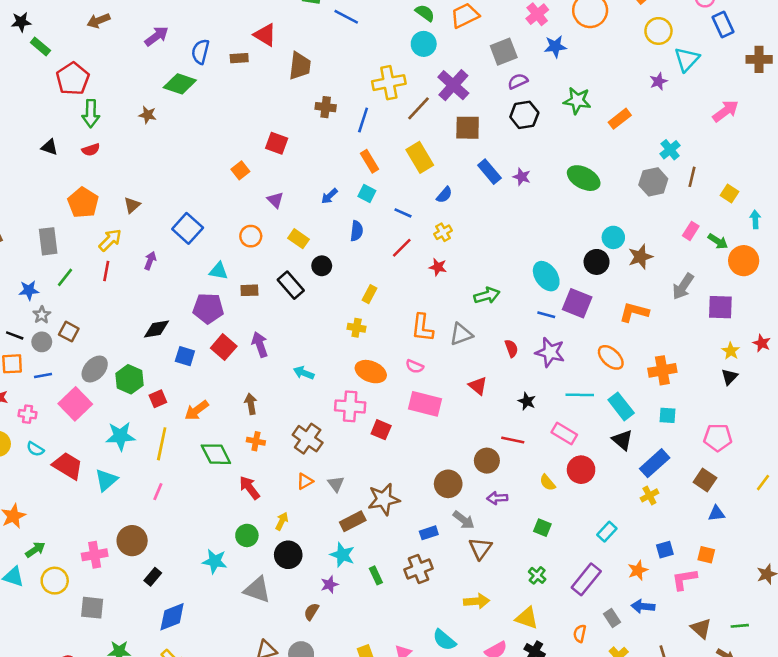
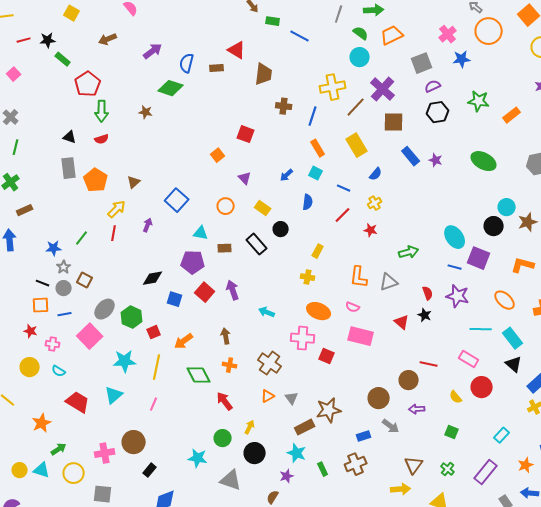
gray rectangle: (48, 241) -> (69, 168), moved
black star: (527, 401) -> (425, 315), moved
red trapezoid: (68, 466) -> (78, 402), moved
brown triangle: (480, 548) -> (414, 465), moved

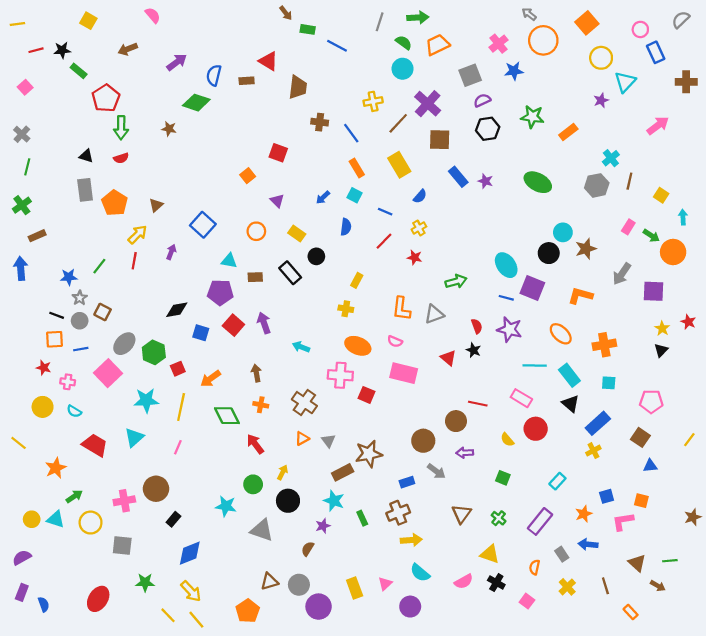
yellow cross: (333, 87) -> (373, 101), size x0.7
blue line: (313, 116) -> (351, 133), turned -54
yellow arrow: (401, 489) -> (411, 540), moved

